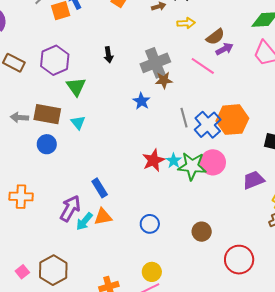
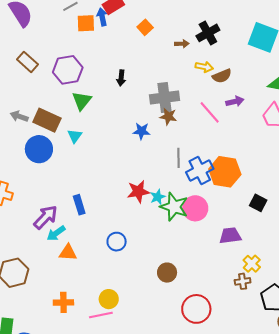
brown semicircle: (215, 37) -> (222, 76), moved
blue star: (141, 101) -> (141, 131), turned 30
blue circle: (47, 144) -> (39, 149), size x1.4
orange triangle: (103, 217) -> (68, 253), moved
blue circle: (150, 224) -> (117, 242), moved

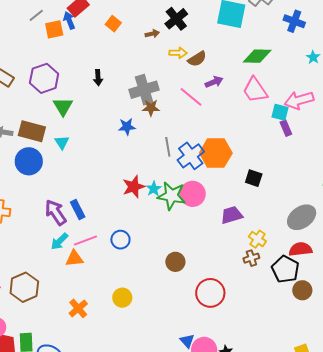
purple arrow: (46, 217) -> (56, 212), moved, turned -68
orange cross: (63, 302) -> (78, 308), turned -30
pink line: (101, 315) -> (85, 240), moved

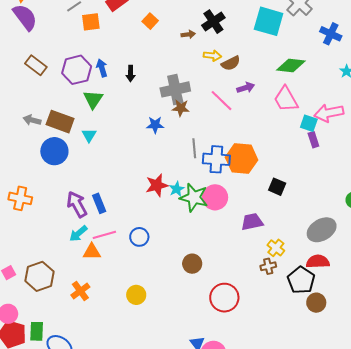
blue arrow: (69, 20) -> (102, 68), moved
blue cross: (191, 156) -> (216, 159), turned 36
orange cross: (78, 308) -> (80, 291), moved

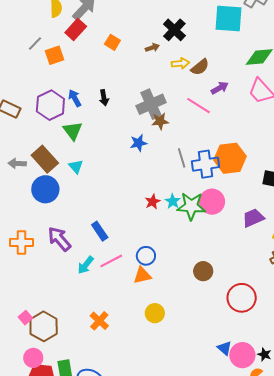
brown rectangle: (60, 122) -> (45, 159), turned 40
red star: (157, 185) -> (153, 202), size x0.7
purple arrow: (77, 204) -> (59, 239), moved
orange triangle: (92, 252) -> (142, 275), moved
brown hexagon: (39, 276) -> (44, 326), moved

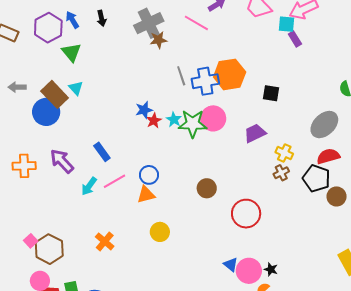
blue star: (139, 143) -> (144, 110), moved
brown rectangle: (45, 159) -> (55, 94), moved

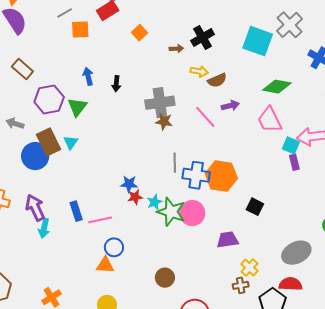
purple hexagon: (48, 28) -> (49, 100), moved
pink line: (115, 181) -> (100, 220), moved
cyan arrow: (89, 186) -> (44, 228), moved, turned -42

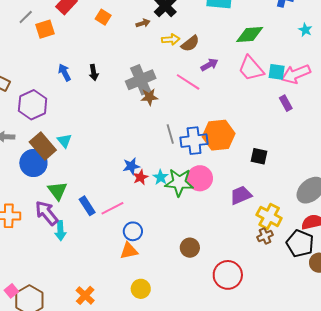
green triangle: (77, 107) -> (57, 191), moved
cyan square: (291, 145) -> (277, 72), moved
yellow cross: (249, 268) -> (269, 216), size x1.4

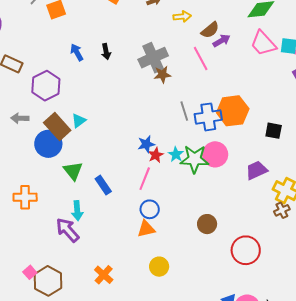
brown semicircle: (190, 44) -> (210, 30), moved
pink line: (188, 82) -> (201, 58), turned 30
cyan triangle: (64, 141) -> (79, 121), turned 35
pink line: (112, 208) -> (145, 179), moved, turned -40
purple arrow: (47, 213) -> (68, 230), moved

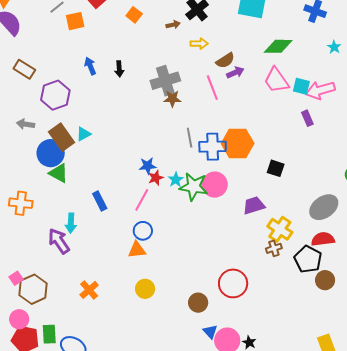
green triangle: (73, 171) -> (59, 173), moved, turned -30
brown circle: (207, 224) -> (198, 303), moved

